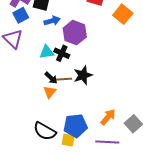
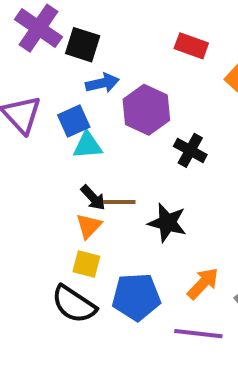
blue square: (21, 15) -> (74, 121), moved
black cross: (62, 53) -> (190, 150), moved
black star: (83, 75) -> (167, 223), moved, turned 30
yellow square: (68, 140) -> (86, 264), moved

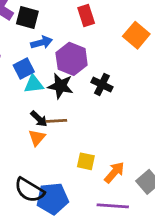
red rectangle: (191, 46) -> (86, 16), moved, turned 55
black star: (167, 223) -> (60, 86), moved
yellow square: (86, 264) -> (86, 161), moved
blue pentagon: (136, 297) -> (52, 199), moved

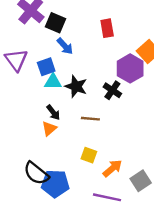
blue arrow: (42, 42) -> (65, 46), turned 54
purple hexagon: (72, 59) -> (130, 68), moved
brown line: (56, 121) -> (90, 119), moved

